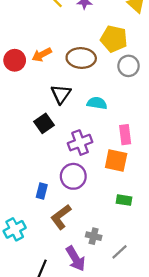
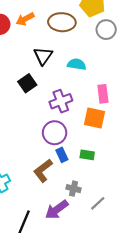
blue rectangle: (42, 191) -> (62, 155), moved, turned -40
green rectangle: (124, 200) -> (87, 155), moved
purple arrow: (76, 259) -> (57, 210), turned 85

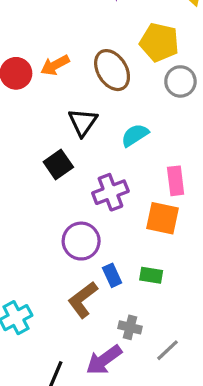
brown ellipse: (62, 22) -> (112, 70), turned 55
cyan semicircle: (77, 64) -> (135, 135), turned -42
purple circle: (55, 133) -> (81, 241), moved

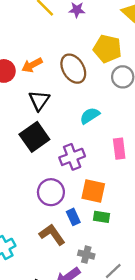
black triangle: (83, 122) -> (39, 100), moved
black square: (58, 165) -> (34, 137), size x1.4
orange square: (163, 218) -> (93, 191), moved
brown L-shape: (83, 300) -> (52, 235), turned 92

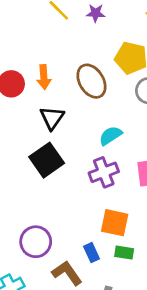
orange arrow: (32, 65) -> (44, 77), turned -66
purple cross: (72, 157) -> (104, 172), moved
purple circle: (51, 192) -> (36, 242), moved

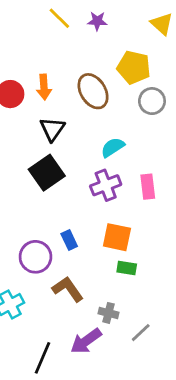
blue rectangle: (91, 253) -> (69, 240), moved

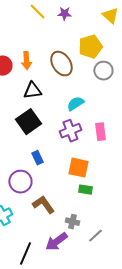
yellow pentagon: (134, 67) -> (90, 47), turned -30
black triangle: (52, 129) -> (32, 91), turned 48
blue rectangle: (69, 240) -> (37, 158), moved

